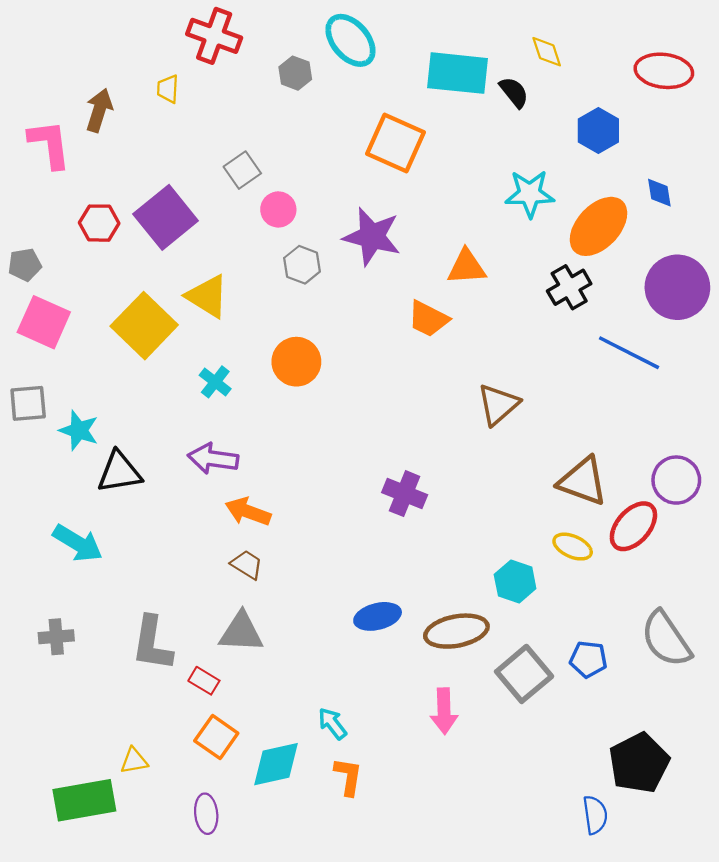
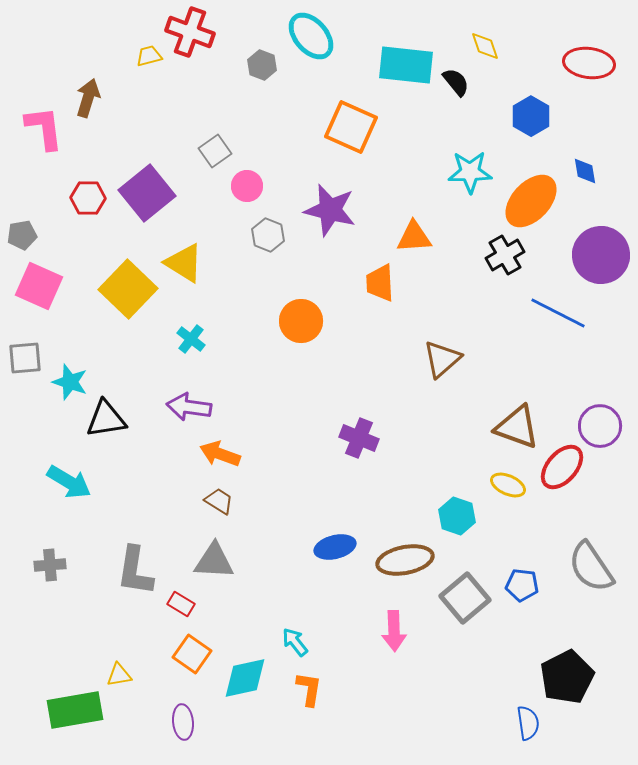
yellow trapezoid: (168, 89) -> (149, 56), moved, turned 72
orange trapezoid: (428, 319) -> (380, 283), turned 60
orange circle: (296, 362) -> (301, 321), moved

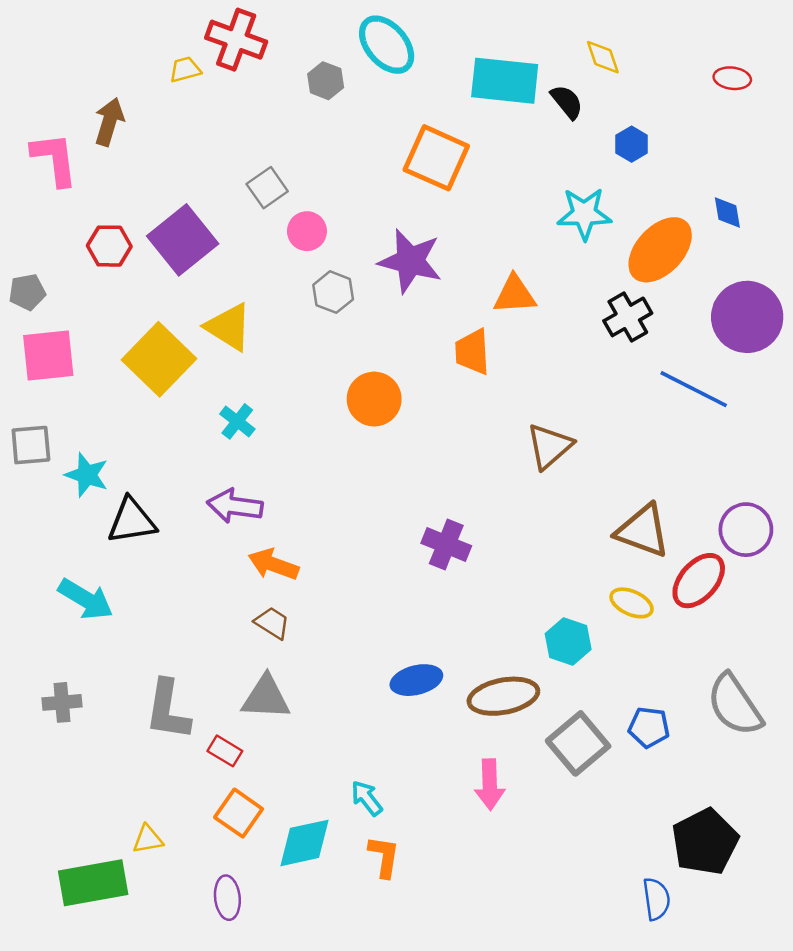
red ellipse: (589, 63) -> (732, 78), size x0.6
blue hexagon: (531, 116) -> (632, 144), moved, size x0.7
pink square: (39, 286) -> (48, 356), turned -30

